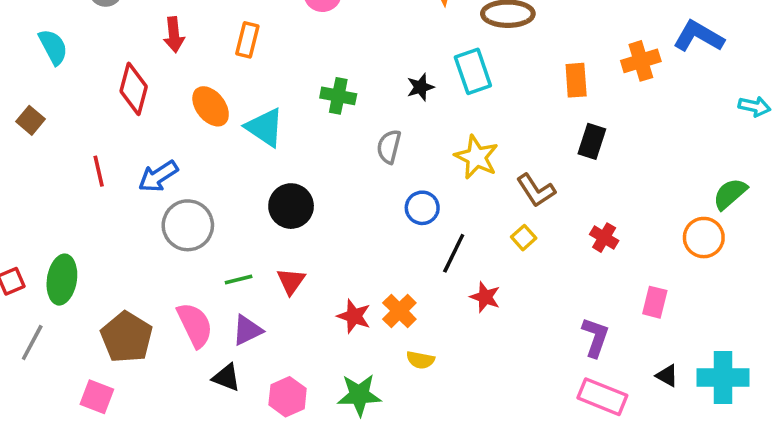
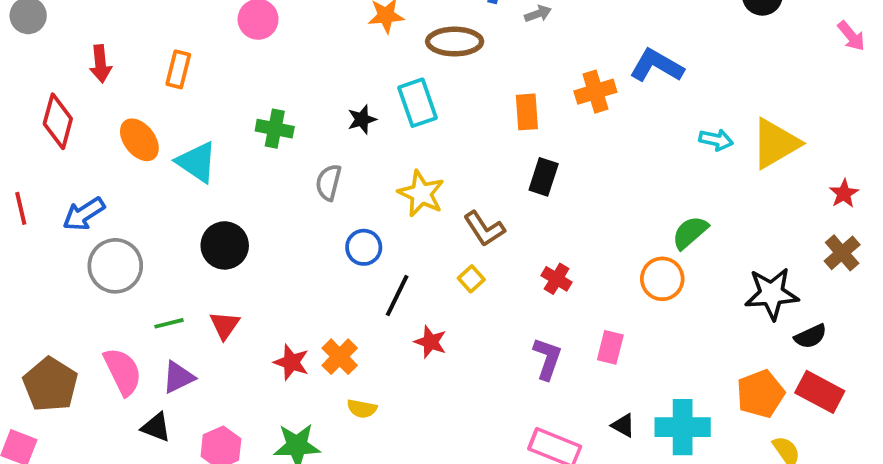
purple L-shape: (595, 337) -> (547, 359), moved

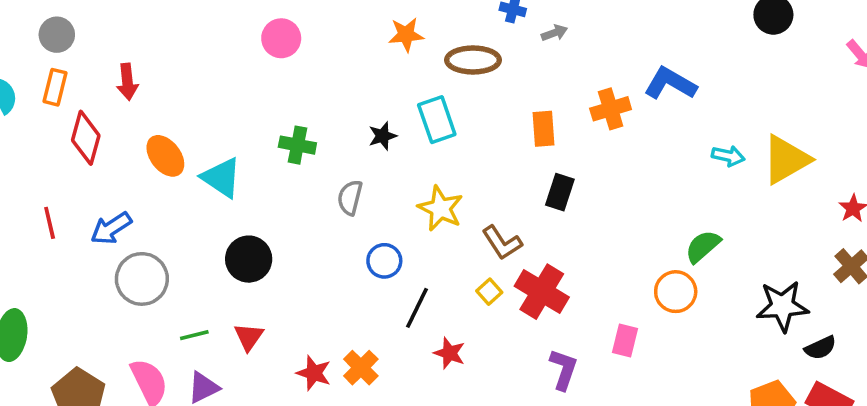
orange rectangle: (178, 69) -> (55, 87), moved
red cross: (557, 279) -> (542, 292), moved, size x1.8
pink rectangle: (610, 347) -> (625, 340), moved

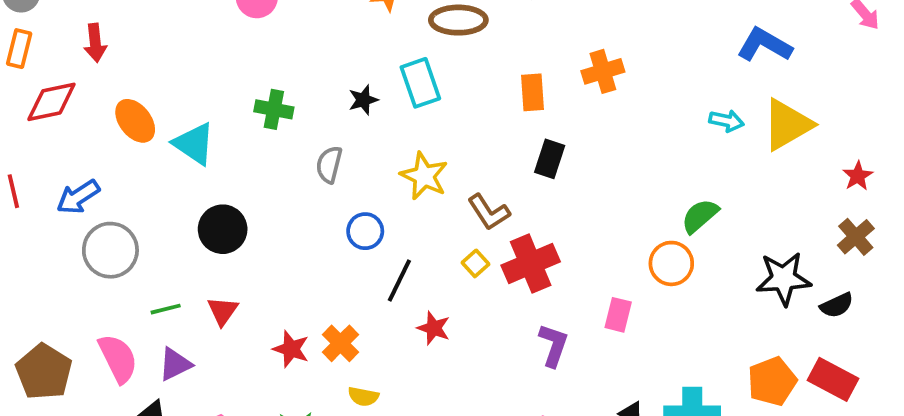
blue L-shape: (670, 84) -> (764, 45), moved
red diamond: (86, 138) -> (51, 102), turned 63
red cross: (542, 292) -> (531, 263), turned 36
black semicircle: (820, 348) -> (837, 305), moved

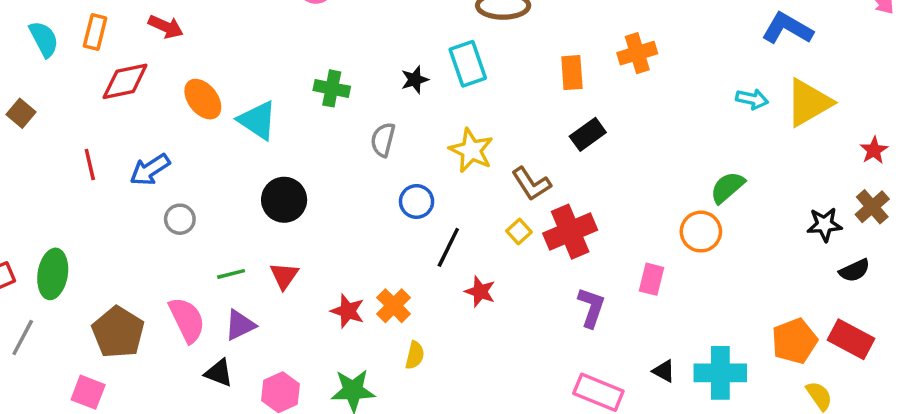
red arrow: (95, 43) -> (166, 27), turned -60
black rectangle: (550, 159) -> (588, 134), turned 36
gray circle: (110, 250) -> (180, 219), size x0.6
black star: (784, 279) -> (824, 224), moved, size x0.7
yellow semicircle: (363, 397) -> (415, 355), turned -88

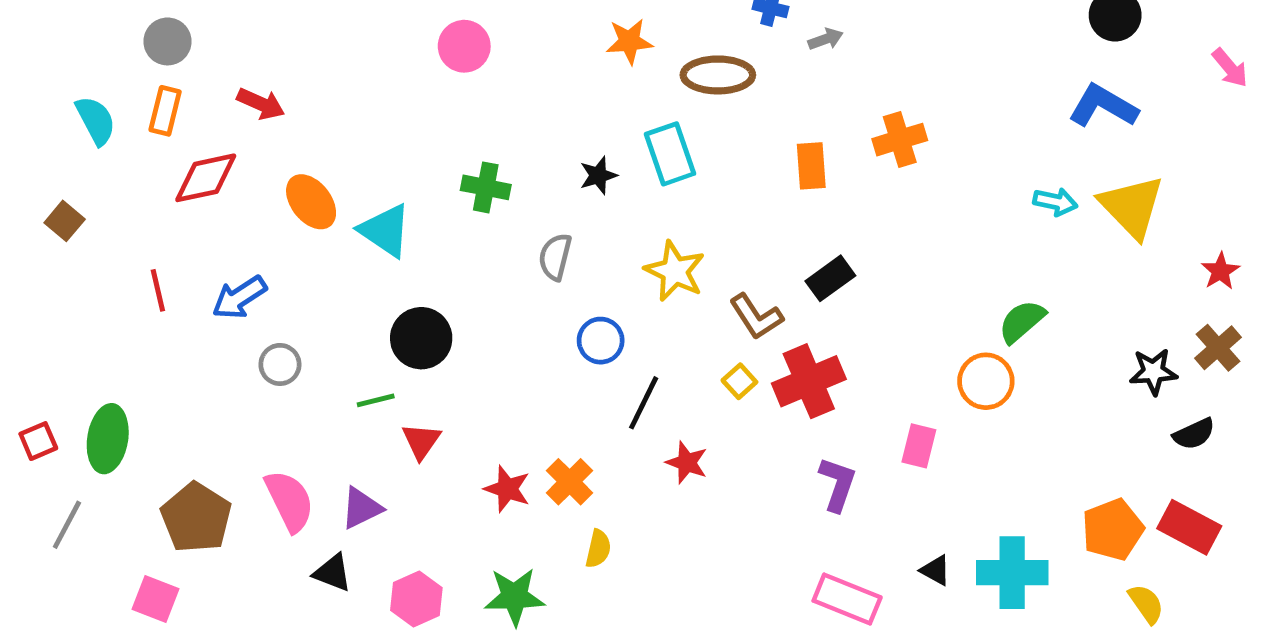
yellow triangle: (809, 103) -> (1132, 207), turned -44
black rectangle: (588, 134) -> (830, 278), moved
green line: (231, 274) -> (376, 400), moved

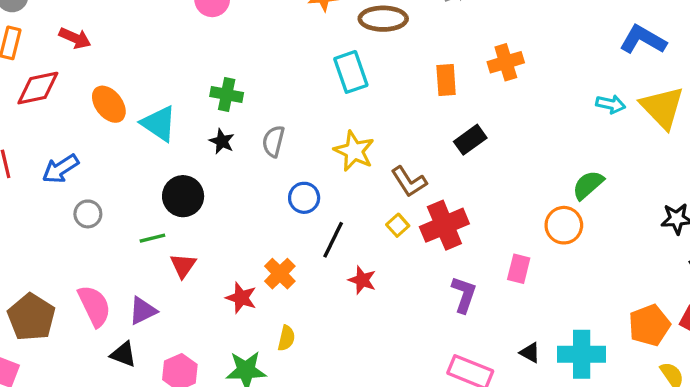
black star: (598, 175) -> (222, 141), moved, turned -30
black rectangle: (830, 278) -> (470, 140), moved
orange cross: (570, 482) -> (280, 274), moved
yellow semicircle: (598, 549) -> (286, 338), moved

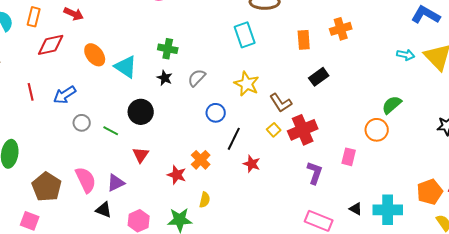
gray semicircle: (273, 141) -> (197, 78), turned 30
green line: (152, 238) -> (111, 131), moved, turned 42

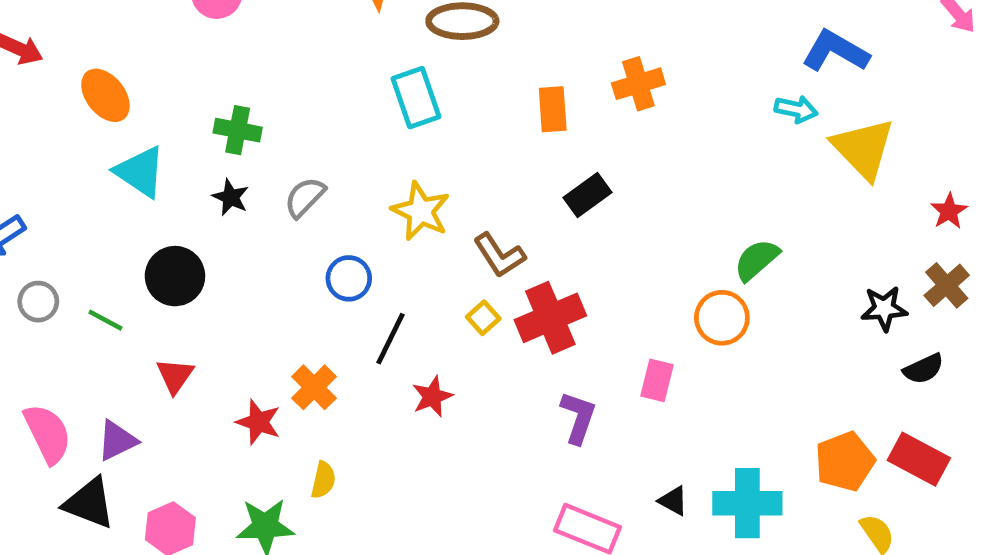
orange ellipse: (95, 55) -> (105, 95), moved
cyan arrow: (406, 55) -> (796, 109), moved
red star: (252, 164) -> (432, 397), turned 30
black triangle: (104, 210) -> (89, 503), size x1.4

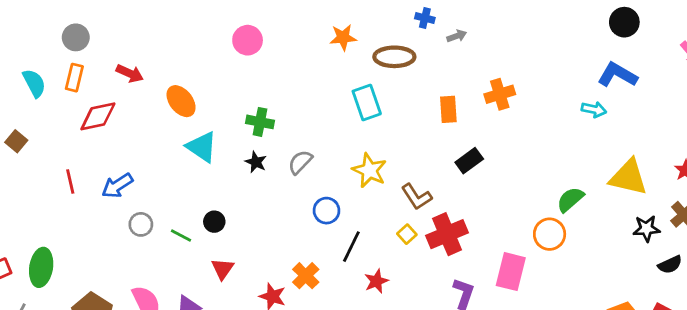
yellow triangle: (863, 149) -> (628, 177), moved, turned -33
black circle: (175, 276) -> (214, 222), moved, size x0.6
pink rectangle: (657, 380) -> (511, 272), size x1.5

